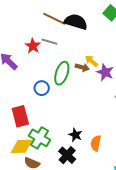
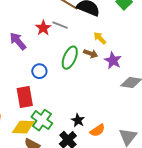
yellow arrow: (91, 61) -> (100, 38), moved
blue circle: (42, 88) -> (39, 71), moved
orange semicircle: (96, 143) -> (97, 130), turned -140

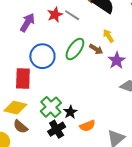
purple arrow: (18, 41) -> (27, 23), turned 60
blue circle: (39, 71) -> (42, 56), size x1.6
green cross: (42, 120) -> (51, 107), moved

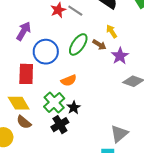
purple arrow: (27, 23) -> (24, 31), moved
yellow diamond: (15, 108) -> (19, 103), turned 45
orange semicircle: (87, 126) -> (69, 80), moved

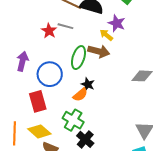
brown arrow: (99, 45) -> (99, 51), size x1.5
purple star: (120, 56) -> (117, 23), moved
black star: (74, 108) -> (88, 84), moved

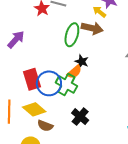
purple arrow: (22, 61) -> (16, 39), turned 30
blue circle: (50, 74) -> (49, 83), moved
green cross: (73, 120) -> (66, 84), moved

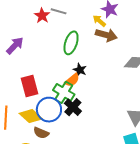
brown arrow: (92, 28) -> (106, 35), moved
blue circle: (49, 83) -> (49, 110), moved
black cross: (80, 117) -> (73, 107), moved

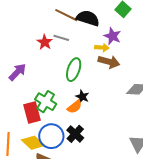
yellow arrow: (99, 21) -> (102, 48), turned 144
green cross: (64, 92) -> (46, 102), moved

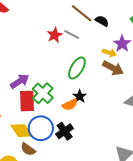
black semicircle: (88, 18) -> (102, 21), size x0.6
purple arrow: (17, 72) -> (20, 81), moved

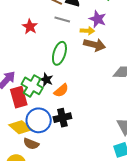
gray line: (72, 34) -> (62, 19), moved
black star: (80, 96) -> (46, 80), moved
black cross: (65, 131) -> (62, 118), turned 36

